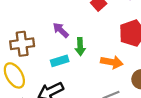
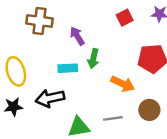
brown cross: (22, 44) -> (40, 21), moved

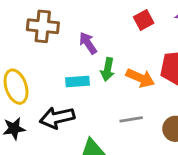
orange arrow: (123, 84) -> (140, 78), moved
gray line: (113, 118) -> (131, 119), moved

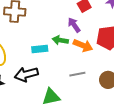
purple arrow: (88, 43) -> (74, 25), moved
green arrow: (108, 69) -> (60, 40), turned 91

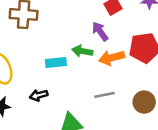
orange arrow: (83, 45) -> (112, 58), turned 144
black arrow: (26, 74) -> (39, 95), size x0.6

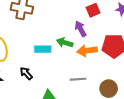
black arrow: (39, 95) -> (26, 73), turned 56

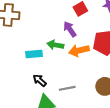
black arrow: (26, 73) -> (40, 80), moved
gray line: (78, 79) -> (67, 88), moved

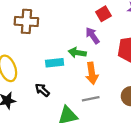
orange arrow: (79, 51) -> (92, 73), moved, turned -84
black arrow: (40, 80) -> (42, 90), moved

